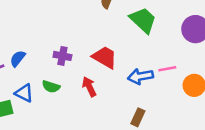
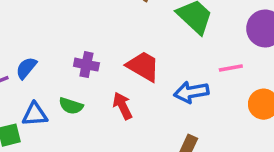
pink line: (167, 69) -> (231, 68), moved
blue triangle: (24, 93) -> (35, 114), turned -30

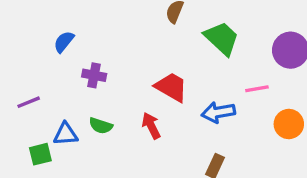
purple cross: (86, 65) -> (94, 75), moved
blue semicircle: (26, 68) -> (64, 42), moved

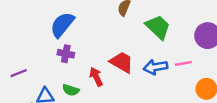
blue semicircle: (64, 42) -> (62, 25), moved, size x1.6
blue arrow: (218, 112) -> (156, 67), moved
red arrow: (151, 126) -> (96, 77), moved

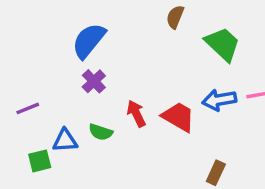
purple cross: (66, 54) -> (94, 81), turned 35
red trapezoid: (122, 62) -> (179, 117), moved

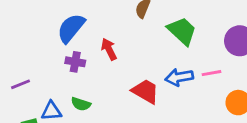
purple cross: (94, 81) -> (75, 62), turned -36
red arrow: (136, 113) -> (109, 49), moved

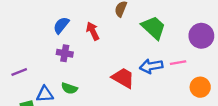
blue semicircle: (71, 28) -> (61, 25), size x0.7
red arrow: (109, 49) -> (93, 31), moved

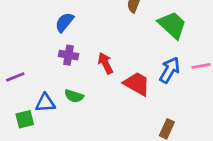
red arrow: (93, 31) -> (105, 63), moved
blue arrow: (151, 66) -> (170, 70), turned 130

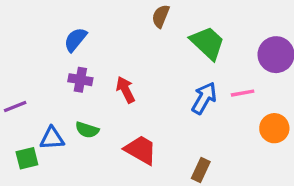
red trapezoid: (137, 84) -> (141, 150), moved

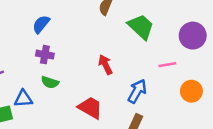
red arrow: (126, 90) -> (105, 65), moved
blue arrow: (204, 98) -> (137, 91), moved
green semicircle: (87, 130) -> (50, 82), moved

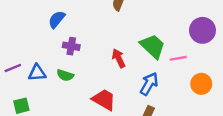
green trapezoid: (141, 27) -> (153, 46), moved
purple cross: (45, 55) -> (71, 46), moved
blue triangle: (23, 99) -> (37, 73), moved

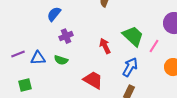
purple cross: (71, 46) -> (66, 36), turned -32
pink line: (178, 58) -> (154, 46), turned -48

